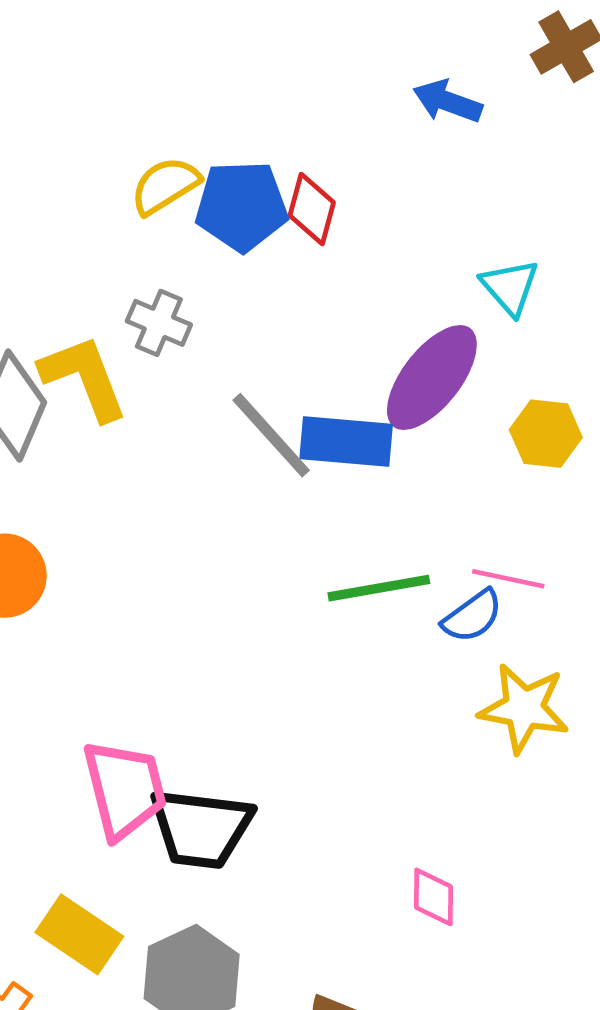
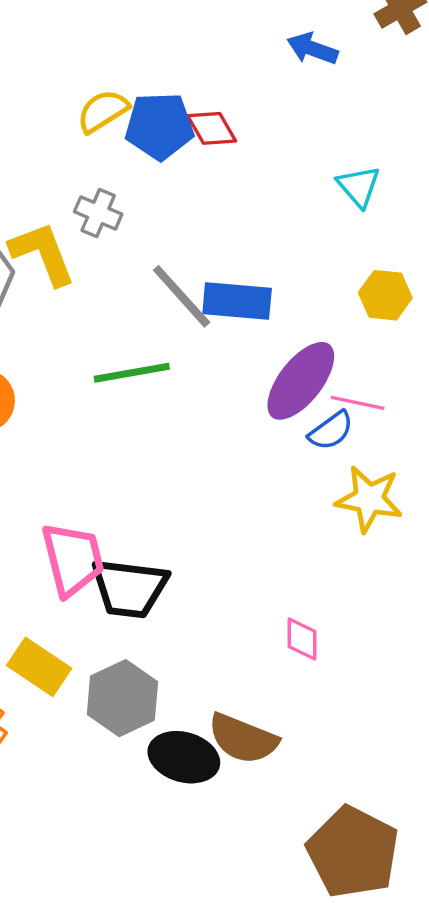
red diamond: (312, 209) -> (212, 128), turned -45
purple ellipse: (432, 377) -> (301, 381), moved
green line: (379, 588) -> (132, 373), moved

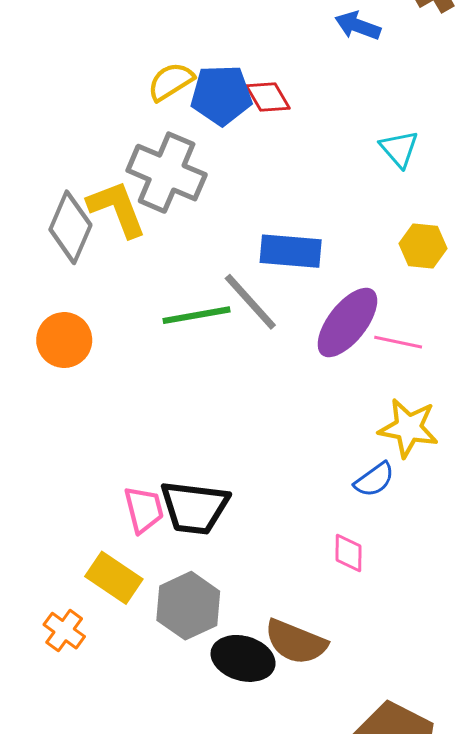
gray cross: (98, 213) -> (167, 173), size x1.8
gray line: (182, 296) -> (250, 302), moved
blue semicircle: (331, 431) -> (374, 480), moved
pink trapezoid: (73, 559) -> (144, 510), moved, size x0.7

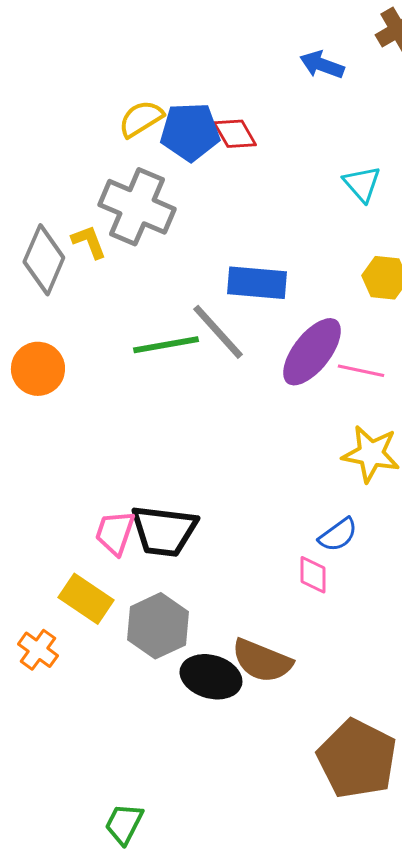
yellow L-shape: (117, 209) -> (89, 242), size x0.6
blue semicircle: (374, 480) -> (338, 535), moved
pink trapezoid: (144, 510) -> (115, 533), turned -147

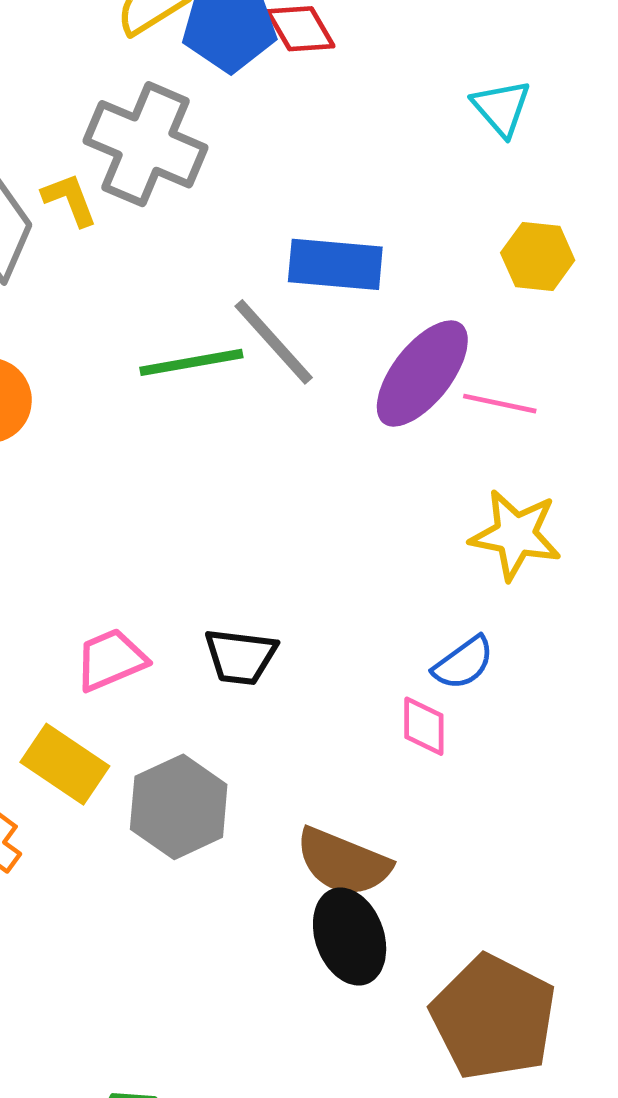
black trapezoid: (164, 531) -> (240, 657), moved, size x0.7
pink trapezoid: (115, 533) -> (111, 660), turned 48
black ellipse: (211, 677) -> (350, 937), moved, turned 54

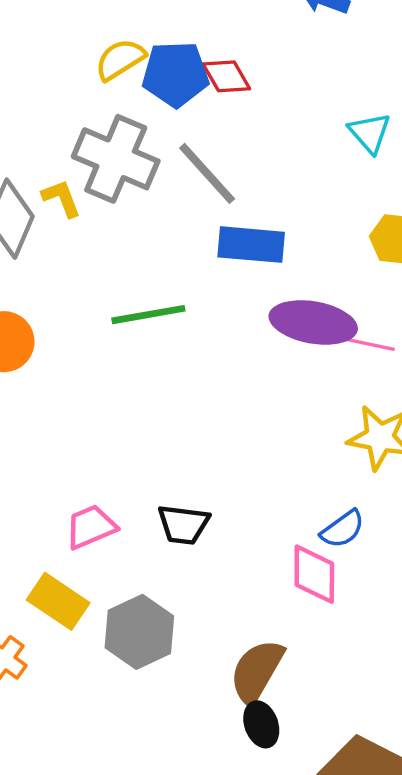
gray line: (274, 342) -> (207, 173), moved
purple ellipse: (422, 374) -> (313, 322), turned 62
pink diamond: (424, 726) -> (314, 574), size x1.4
brown semicircle: (343, 862) -> (257, 671), turned 98
black ellipse: (350, 937) -> (261, 724), size x0.7

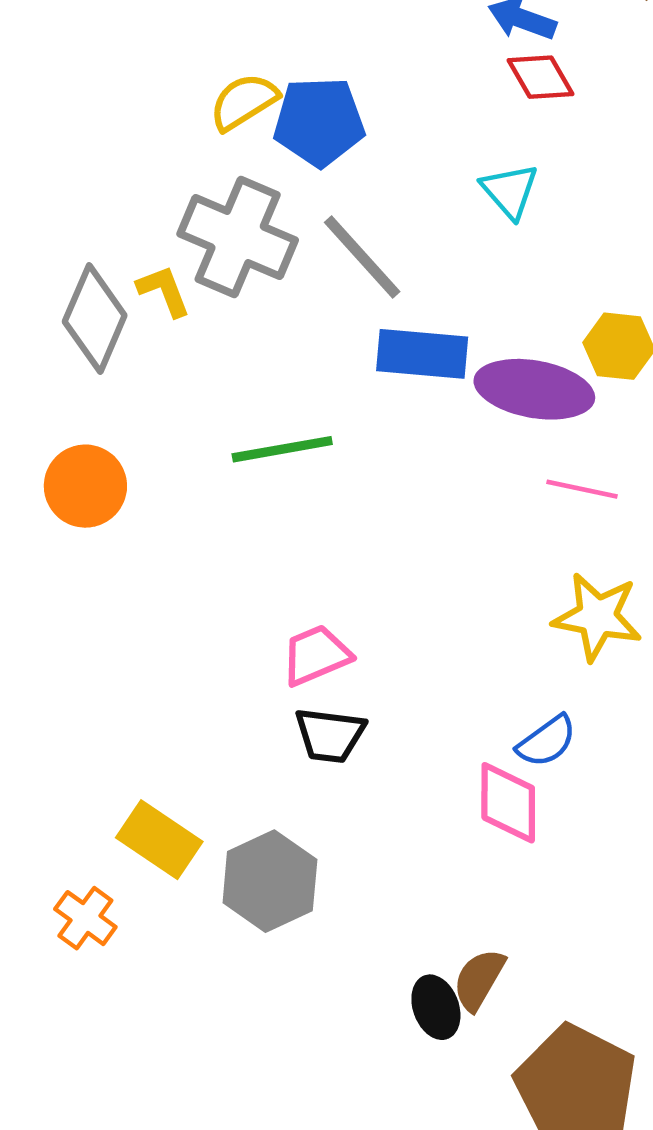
red diamond: (226, 76) -> (540, 77), moved
cyan triangle: (370, 133) -> (510, 191), moved
purple ellipse: (313, 322) -> (534, 389), moved
pink trapezoid: (91, 527) -> (316, 655), moved
brown semicircle: (257, 671) -> (479, 980), moved, size x0.7

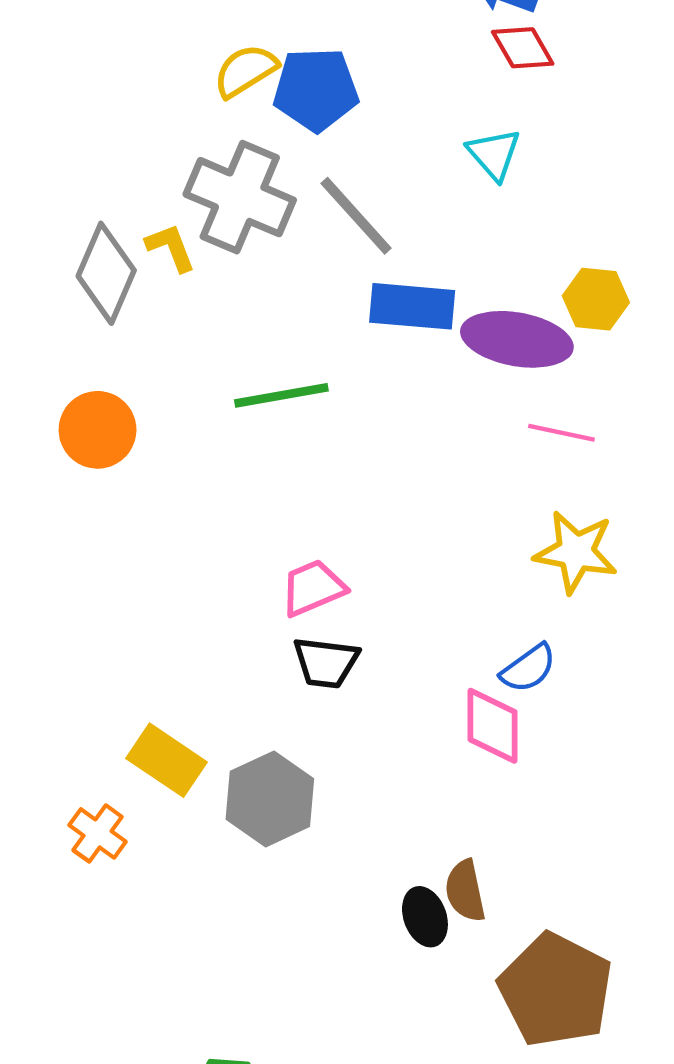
brown semicircle: (479, 980) -> (465, 891), turned -42

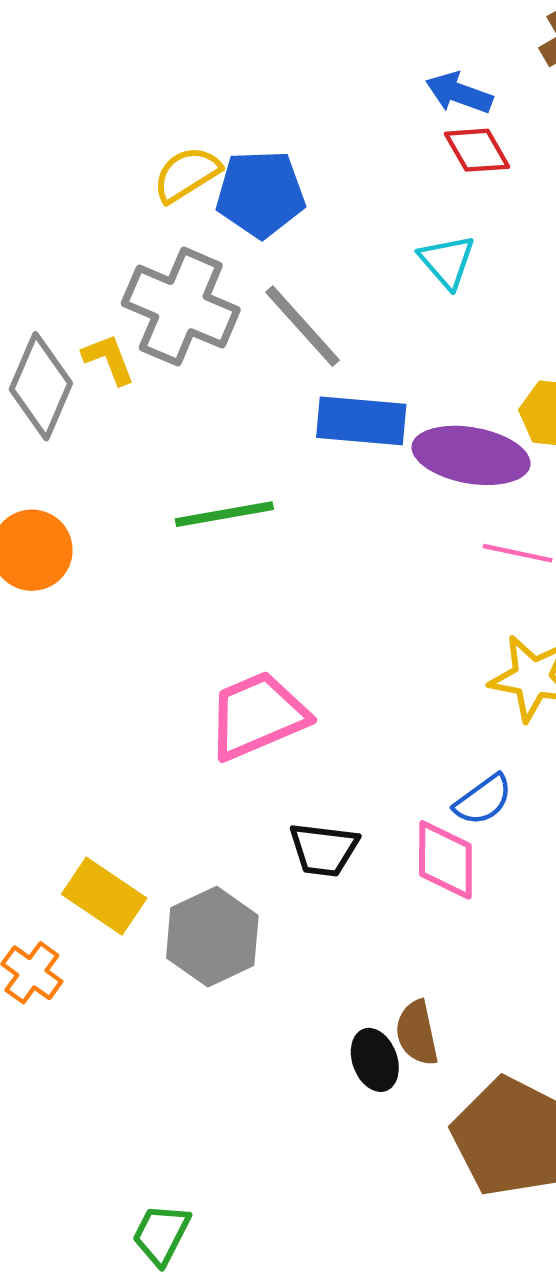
pink trapezoid: (313, 588) -> (257, 716), size x1.5
black trapezoid: (326, 663) -> (324, 849), moved

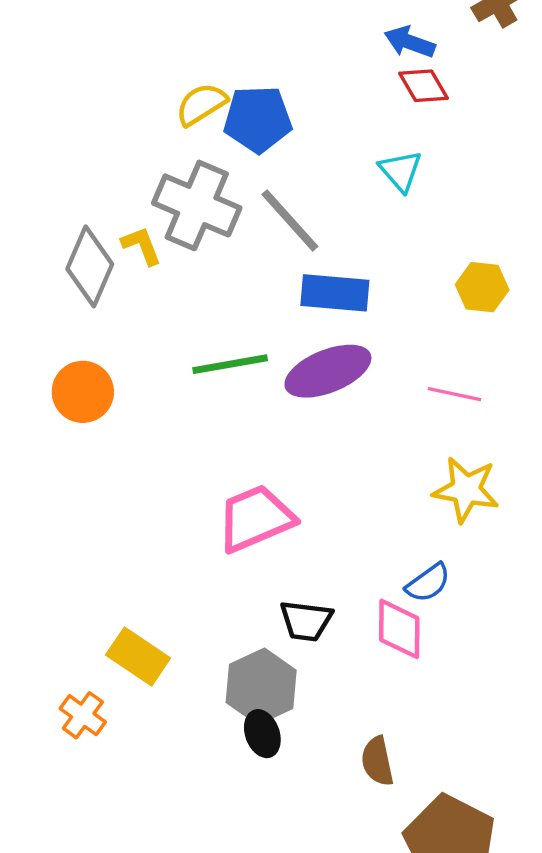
purple ellipse: (471, 455) -> (328, 371), moved, turned -32
gray hexagon: (212, 937) -> (261, 686), moved
black ellipse: (375, 1060) -> (262, 734), moved

